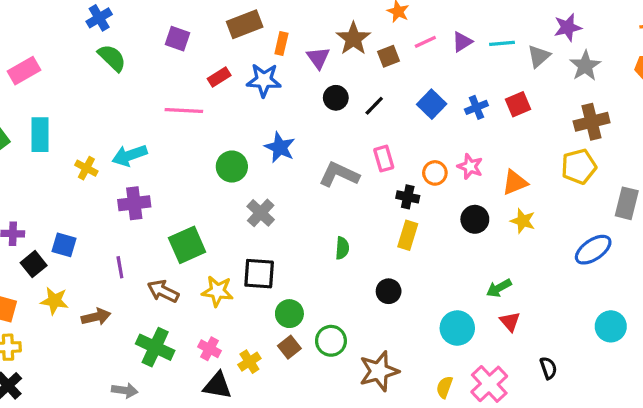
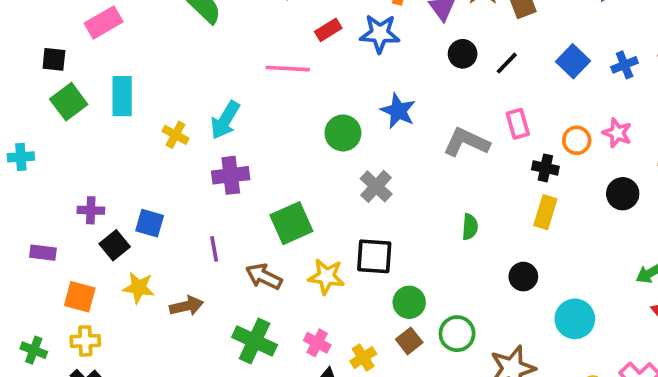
cyan arrow: (130, 155) -> (225, 120), turned -40
cyan circle: (457, 328) -> (575, 319), moved

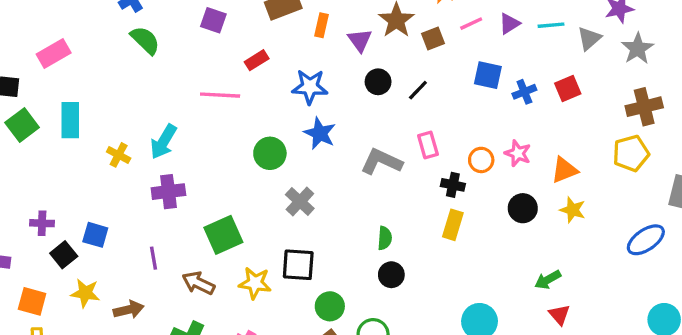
blue star: (380, 34) -> (310, 87), moved
blue square: (573, 61) -> (488, 75), moved, turned -32
black circle: (523, 277) -> (391, 275), moved

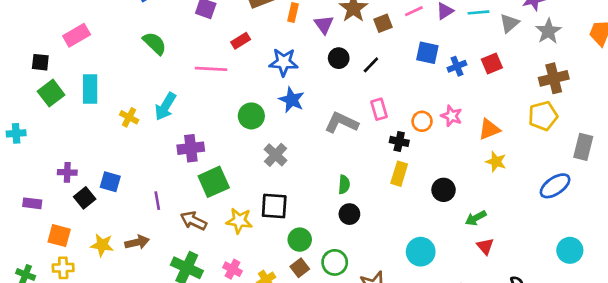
green semicircle: (145, 40) -> (155, 43), moved
purple cross: (168, 192) -> (191, 148), moved
black circle: (523, 208) -> (444, 190), moved
yellow star: (85, 293) -> (102, 245), moved

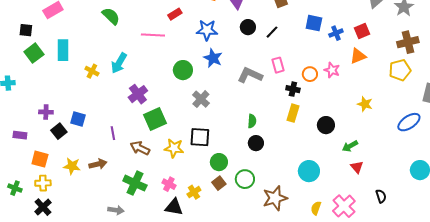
orange triangle: (489, 129) -> (358, 56), moved
purple cross: (191, 148) -> (138, 94), turned -30

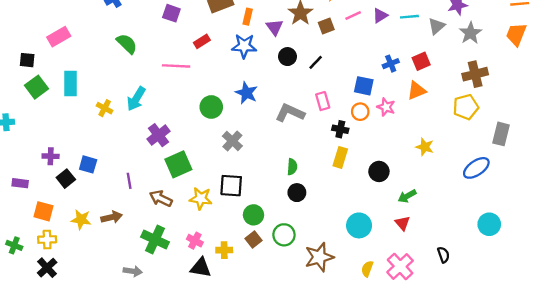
blue square: (314, 23) -> (364, 86), moved
blue star: (207, 30) -> (244, 46), moved
red triangle: (357, 167) -> (402, 223), moved
yellow cross: (194, 192) -> (224, 250), turned 32

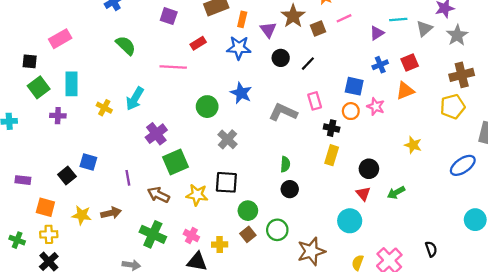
purple triangle: (380, 15) -> (377, 33), moved
purple cross: (51, 156) -> (58, 116), moved
red triangle: (402, 223) -> (363, 194), moved

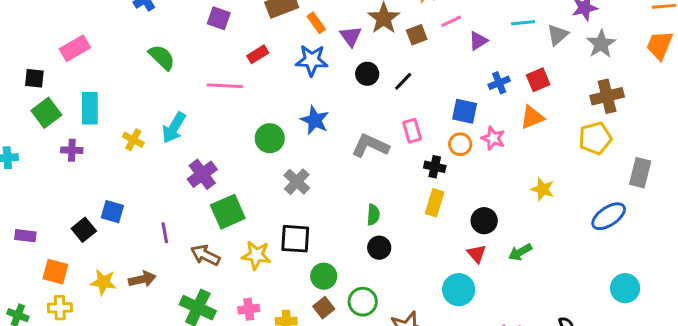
orange rectangle: (242, 19) -> (316, 23), turned -49
purple triangle: (377, 33) -> (478, 41), moved
pink cross: (191, 236) -> (249, 309), turned -35

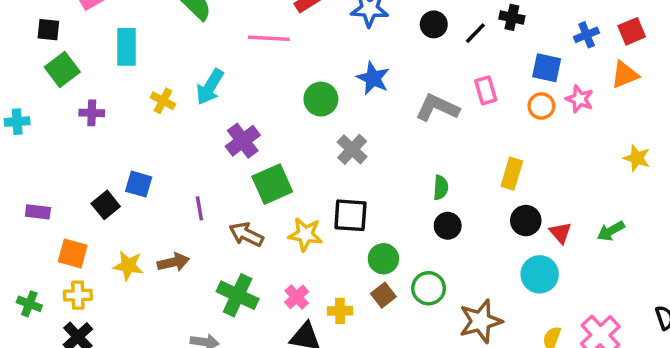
cyan rectangle: (90, 108) -> (127, 47), moved
black cross: (435, 167) -> (512, 17), moved
black circle: (484, 221) -> (526, 221), moved
pink cross: (249, 309) -> (297, 297), turned -36

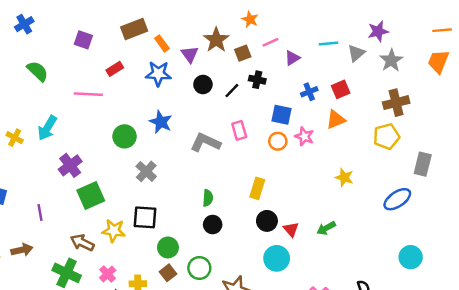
brown arrow: (246, 234) -> (82, 243), moved

